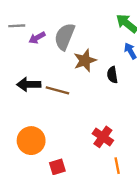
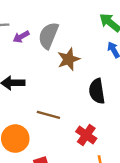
black semicircle: (112, 75) -> (97, 91), moved, size x1.5
brown line: (57, 90) -> (48, 115), moved

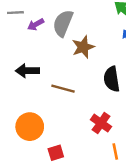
brown line: (48, 115) -> (63, 89), moved

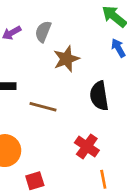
gray semicircle: (63, 23) -> (43, 32), size x0.7

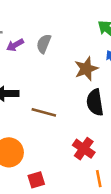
brown star: (66, 59) -> (86, 69), moved

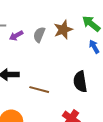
brown star: (86, 69) -> (63, 30), moved

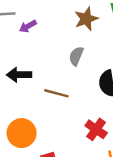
gray semicircle: (39, 35) -> (76, 56), moved

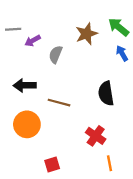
gray semicircle: (76, 56) -> (56, 54), moved
orange circle: (22, 133) -> (27, 124), moved

